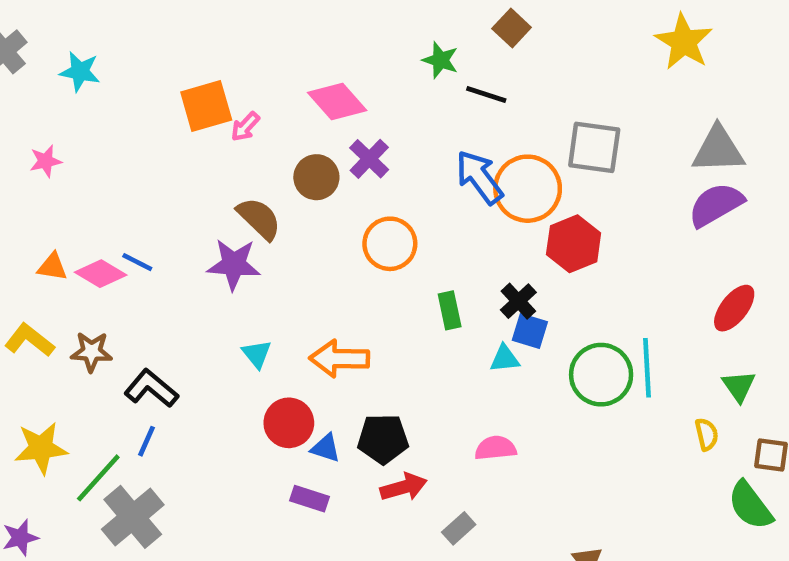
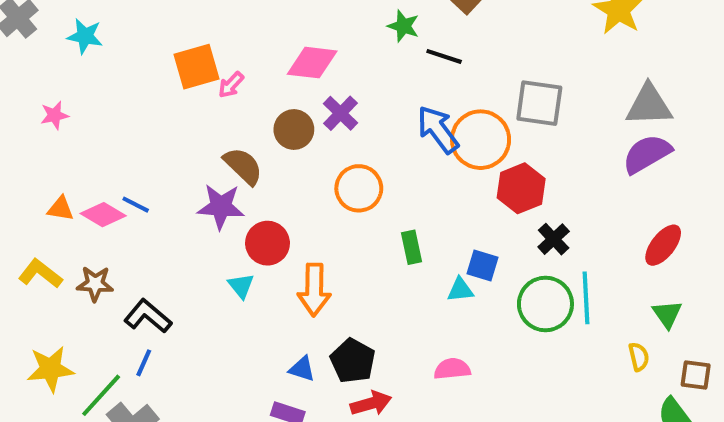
pink diamond: (337, 101) -> (312, 63), turned -42
black cross: (518, 301) -> (554, 239), moved
orange arrow: (339, 359) -> (314, 290), turned -90
red circle: (289, 423) -> (267, 243), moved
black pentagon: (383, 439) -> (353, 361), turned 30

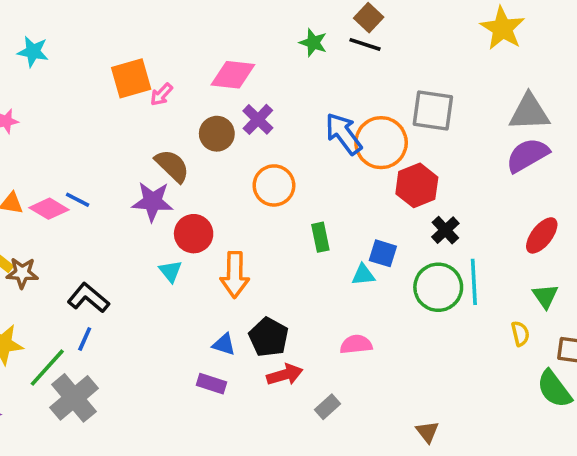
black line: (444, 56) -> (365, 44), moved
brown star: (95, 284) -> (22, 273), moved

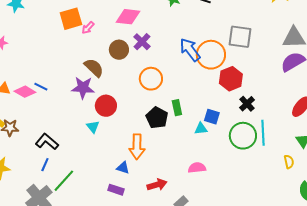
orange arrow: (235, 275) -> (137, 147), moved
black pentagon: (269, 337) -> (157, 118), moved
green line: (47, 368) -> (64, 181), moved

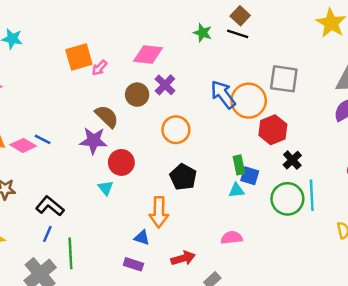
green rectangle: (177, 108) -> (239, 165), moved
green line: (64, 181) -> (70, 253), turned -45

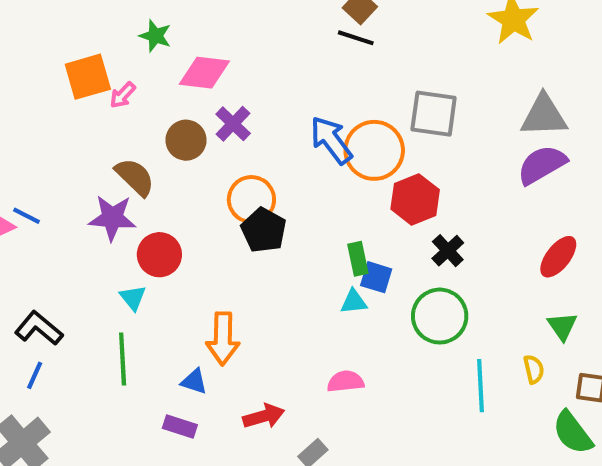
green star: (203, 33) -> (155, 36), moved
black pentagon: (183, 177) -> (264, 230), moved
cyan line: (312, 195) -> (481, 386), moved
green line: (70, 253) -> (123, 359), moved

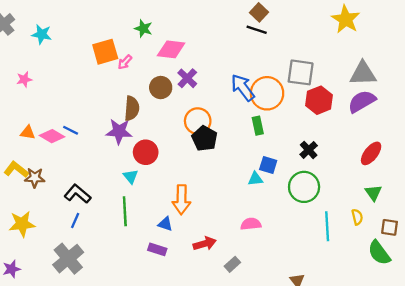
brown semicircle: (135, 177) -> (132, 108), turned 50
red hexagon: (415, 199) -> (319, 100), moved
green rectangle: (358, 259) -> (258, 126), moved

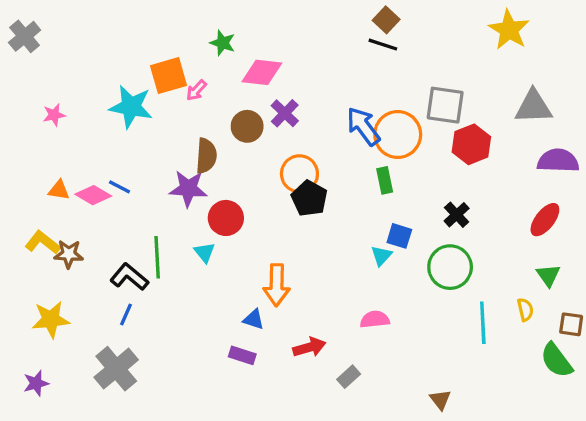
cyan star: (42, 34) -> (131, 107), moved, size x1.5
purple semicircle: (362, 101) -> (558, 161), moved, turned 32
cyan triangle: (255, 179) -> (381, 256), turned -42
green line: (125, 211) -> (157, 257), moved

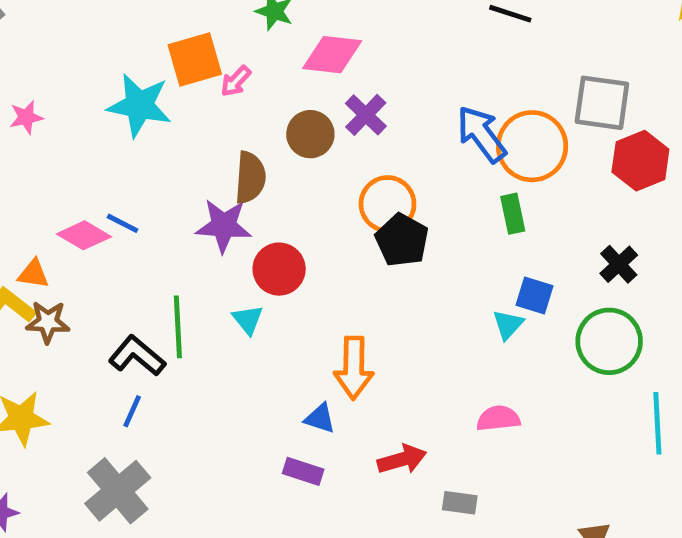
orange triangle: (59, 190) -> (33, 274), moved
gray rectangle: (349, 377) -> (460, 503), turned 50

